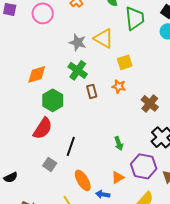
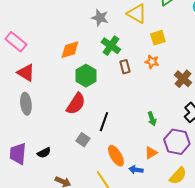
gray star: (78, 42) -> (100, 18), moved

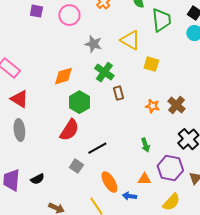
yellow square: (158, 38) -> (151, 64), turned 35
orange star: (152, 62) -> (152, 106), moved
black line: (104, 122) -> (97, 148), turned 42
orange triangle: (151, 153) -> (144, 179), turned 32

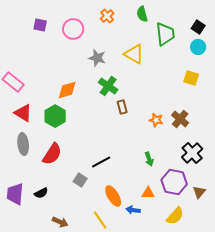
yellow square: (151, 64) -> (191, 78), moved
green hexagon: (79, 102) -> (55, 116), moved
red semicircle: (69, 130) -> (52, 154), moved

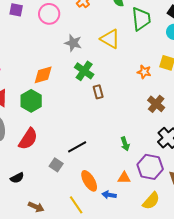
orange star: (156, 120) -> (144, 72), moved

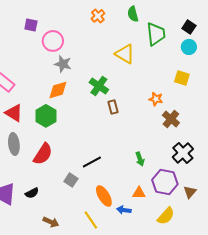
pink circle: (49, 14) -> (53, 41), moved
gray star: (73, 43) -> (63, 64), moved
orange star: (144, 72) -> (156, 99), moved

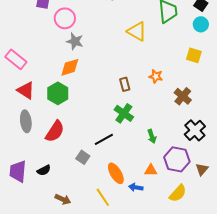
green cross: (99, 86) -> (124, 113), moved
orange star: (156, 99) -> (156, 76), moved

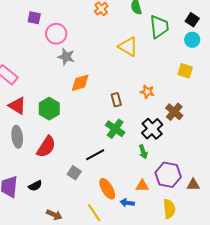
orange diamond: (70, 67) -> (80, 83), moved
black cross: (195, 130) -> (152, 129), moved
brown triangle: (202, 169) -> (193, 185), turned 48
yellow semicircle: (178, 193) -> (169, 209), turned -48

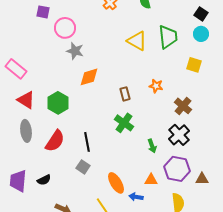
green trapezoid: (159, 27) -> (168, 37), moved
black cross: (152, 129) -> (179, 135), moved
black line: (95, 155) -> (87, 142), moved, turned -72

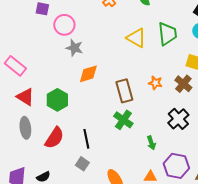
brown rectangle: (125, 94) -> (124, 91), size x1.6
brown cross: (183, 106) -> (183, 84), moved
black cross: (179, 135) -> (178, 119), moved

